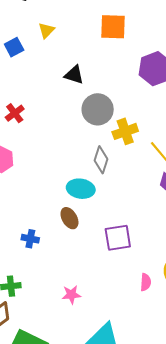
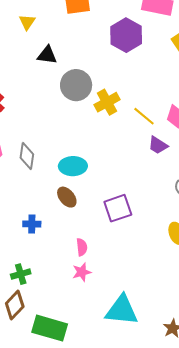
yellow triangle: (46, 30) -> (27, 22), moved
gray diamond: (101, 160) -> (27, 156), moved
pink semicircle: (146, 282) -> (82, 247), moved

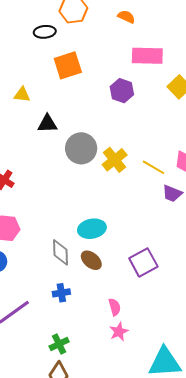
yellow triangle: (27, 22) -> (22, 95), turned -48
purple hexagon: (126, 35) -> (122, 91), size x0.7
gray diamond: (27, 156) -> (61, 252), moved

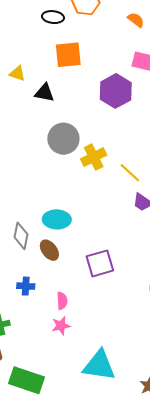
purple hexagon: (122, 91) -> (116, 91), size x1.4
black triangle: (47, 124) -> (45, 93), moved
blue cross: (61, 293) -> (26, 286), moved

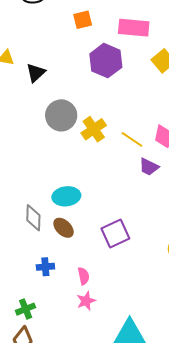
orange square: (68, 55) -> (83, 20), moved, size x0.7
black triangle: (45, 93) -> (36, 73), turned -45

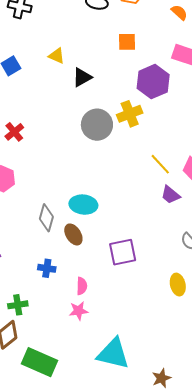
orange square: (83, 20) -> (127, 42), moved
yellow cross: (94, 129) -> (130, 114), moved

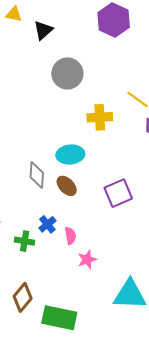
yellow cross: (130, 114) -> (100, 117), moved, turned 30
blue cross: (47, 268) -> (47, 224), turned -36
pink semicircle: (82, 286) -> (70, 236), moved
green cross: (18, 305) -> (25, 241), moved, turned 30

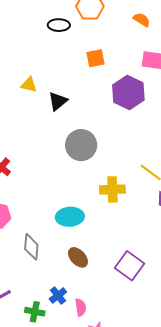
cyan ellipse: (70, 154) -> (70, 217), moved
gray diamond: (37, 175) -> (31, 247), moved
purple square: (118, 193) -> (129, 266), turned -32

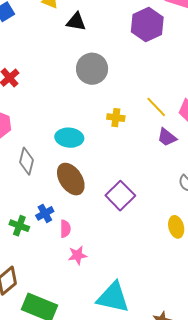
black triangle: (58, 101) -> (76, 22), turned 40
yellow cross: (112, 189) -> (116, 118), size x0.7
brown ellipse: (78, 257) -> (71, 179), size x1.5

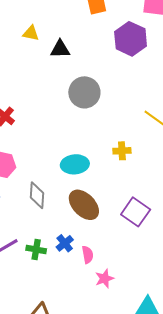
yellow cross: (116, 118) -> (122, 151), moved
green cross: (19, 226) -> (36, 250), moved

